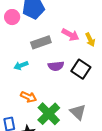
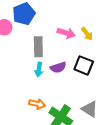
gray rectangle: (41, 42) -> (38, 47), turned -60
cyan arrow: (21, 65) -> (39, 69), moved, turned -48

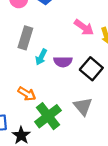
gray rectangle: (38, 47) -> (25, 38), moved
gray triangle: (90, 109) -> (83, 106), moved

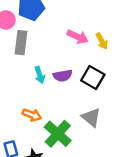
gray rectangle: (25, 38) -> (21, 43), moved
cyan arrow: (41, 57) -> (40, 75), turned -35

